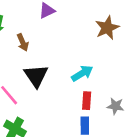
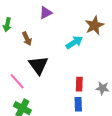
cyan arrow: (82, 73) -> (74, 42), moved

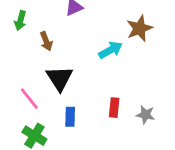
blue rectangle: (78, 104) -> (70, 117), moved

